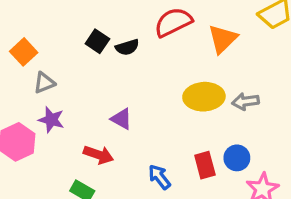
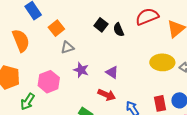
black semicircle: (127, 47) -> (119, 30), turned 80
purple star: (51, 120) -> (81, 70), moved
red arrow: (98, 155) -> (107, 95), moved

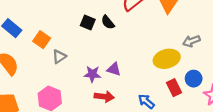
yellow ellipse: (162, 62) -> (167, 59), moved
purple star: (81, 70) -> (92, 74), moved
red arrow: (107, 95) -> (104, 97), moved

